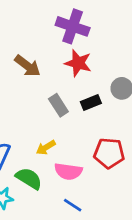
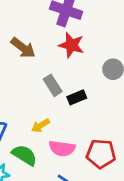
black rectangle: (91, 102) -> (77, 97), moved
red pentagon: (109, 153) -> (101, 154), moved

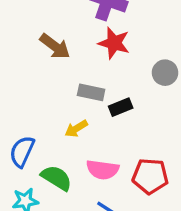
gray rectangle: (53, 85) -> (91, 92), turned -45
yellow arrow: (41, 126) -> (76, 129), moved

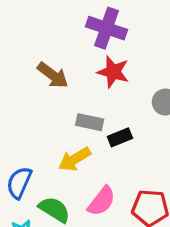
yellow arrow: (76, 129) -> (75, 159), size x1.4
pink semicircle: (103, 170) -> (101, 201), turned -60

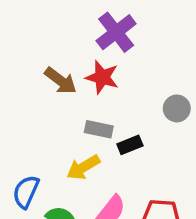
purple cross: (107, 28) -> (116, 32), turned 33
red star: (113, 72) -> (102, 77), moved

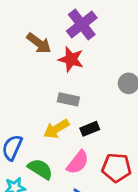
brown arrow: (61, 81) -> (39, 43), moved
black rectangle: (130, 145) -> (90, 129), moved

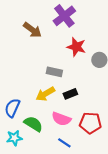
red star: (71, 59) -> (76, 47), moved
pink semicircle: (78, 162) -> (61, 119), turned 72

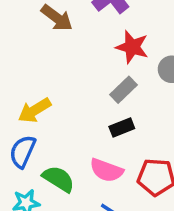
gray rectangle: (54, 72) -> (124, 90), moved, turned -56
yellow arrow: (45, 94) -> (35, 110), moved

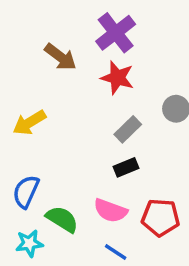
red star: (132, 47) -> (117, 78), moved
yellow arrow: (35, 110) -> (29, 123), moved

